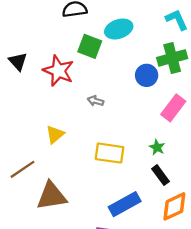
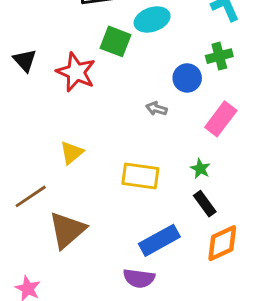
green cross: (172, 58) -> (219, 56), size x0.7
gray arrow: (96, 101) -> (156, 109), moved
brown triangle: (51, 196) -> (67, 230), turned -32

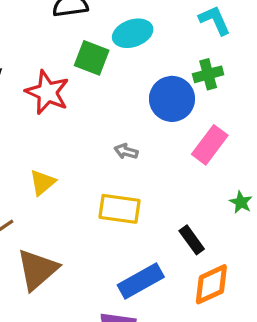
blue circle: (187, 78) -> (172, 99), size x1.4
gray arrow: (156, 109) -> (126, 151), moved
green star: (200, 169) -> (241, 202), moved

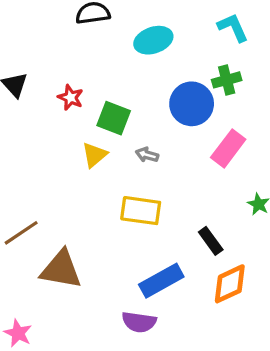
green square: (92, 58) -> (114, 118), moved
red star: (47, 92) -> (71, 97), size x0.6
yellow triangle: (42, 183) -> (94, 155), moved
brown triangle: (37, 270) -> (61, 269), turned 51

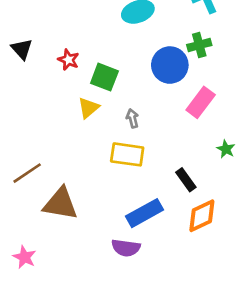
gray arrow: (147, 155) -> (132, 118), moved, turned 60

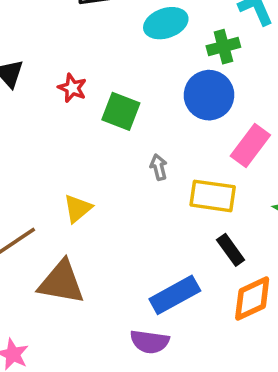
green cross: (199, 45) -> (223, 47), moved
yellow triangle: (88, 108) -> (78, 208), moved
yellow rectangle: (127, 154) -> (213, 196), moved

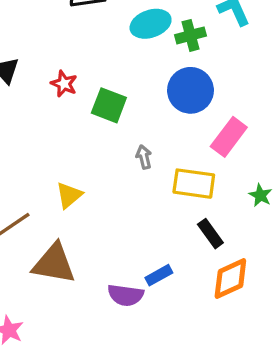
green cross: (223, 47) -> (190, 35), moved
blue rectangle: (175, 295) -> (159, 275), size x0.6
purple semicircle: (150, 342) -> (126, 295), moved

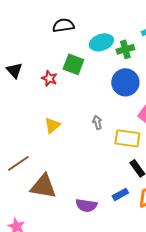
green square: (109, 105) -> (73, 64), moved
yellow triangle: (69, 195) -> (52, 125), moved
blue rectangle: (159, 275) -> (120, 194), moved

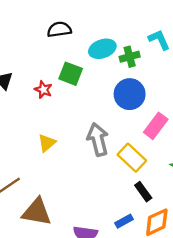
gray arrow: (97, 122) -> (98, 139), size x2.0
yellow rectangle: (127, 138) -> (132, 158), turned 35

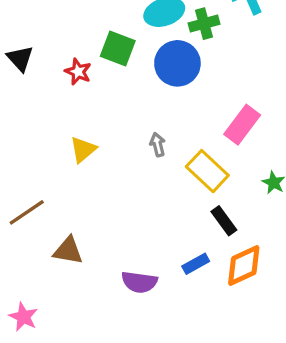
blue circle: (130, 94) -> (177, 63), moved
gray arrow: (98, 139) -> (158, 145), size x0.5
brown triangle: (37, 212) -> (68, 251), size x0.7

